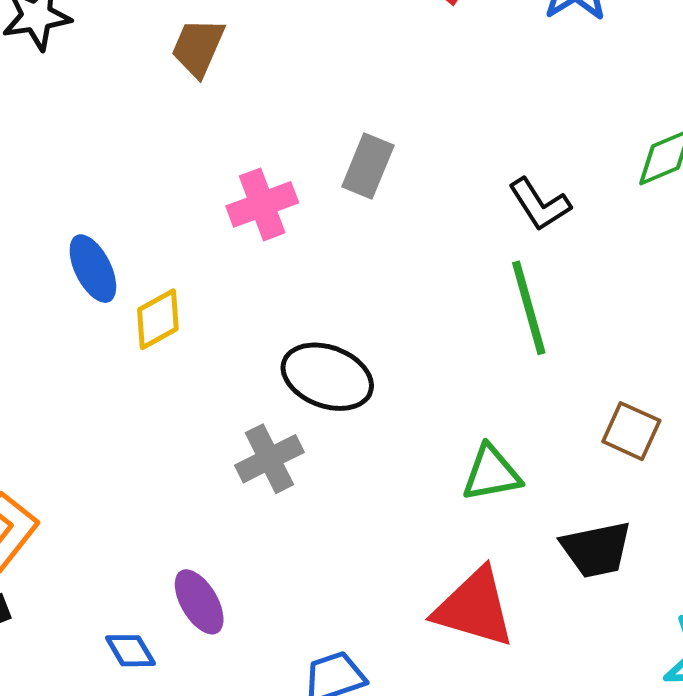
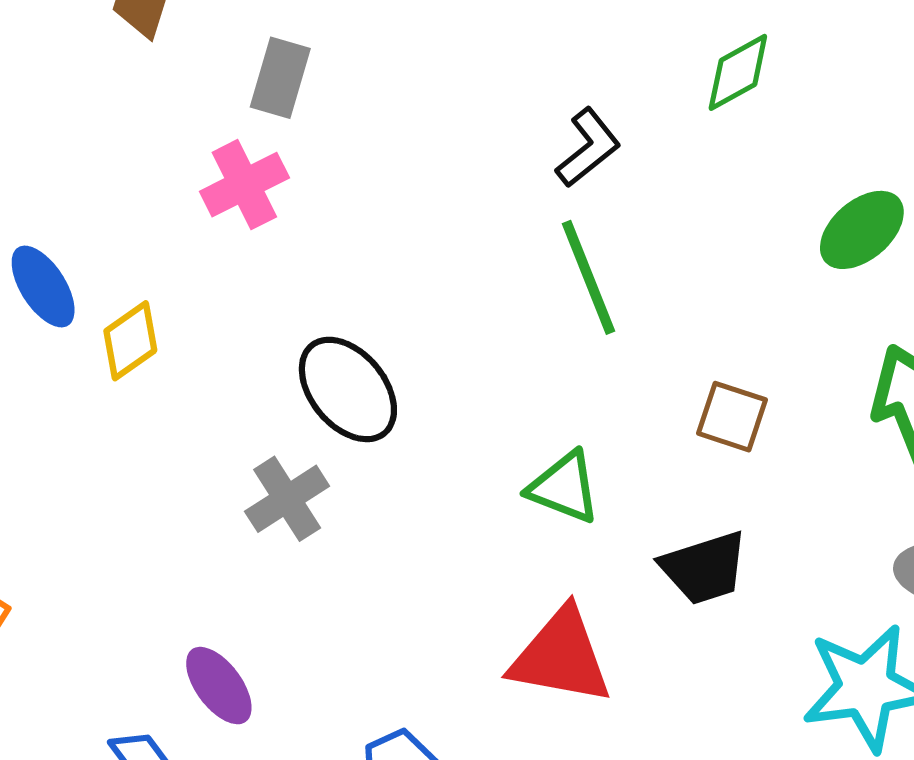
gray rectangle: (368, 166) -> (280, 78), moved
black L-shape: (539, 204) -> (588, 148), turned -90
black ellipse: (327, 377) -> (348, 389), turned 36
green triangle: (491, 473) -> (564, 487), turned 38

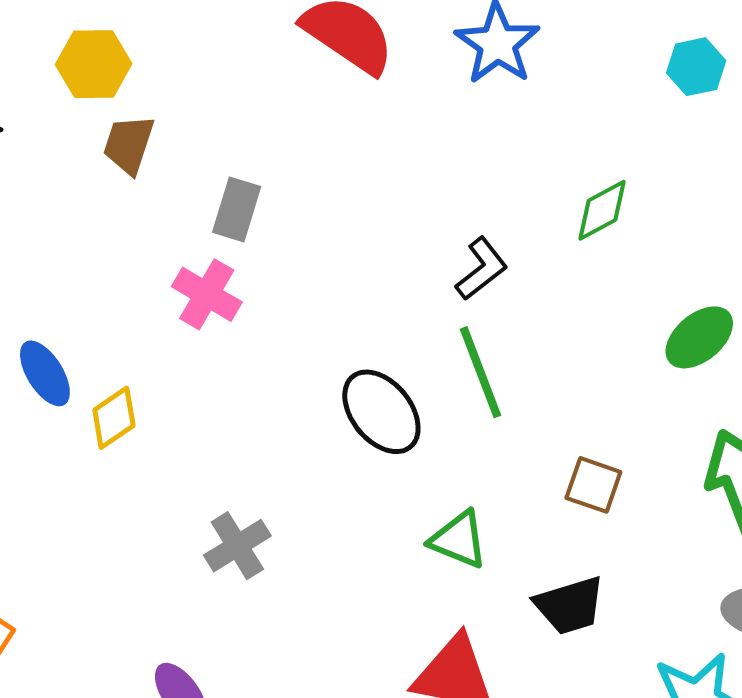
pink cross: (244, 185) -> (207, 294), turned -34
black ellipse: (348, 389) -> (381, 412), moved

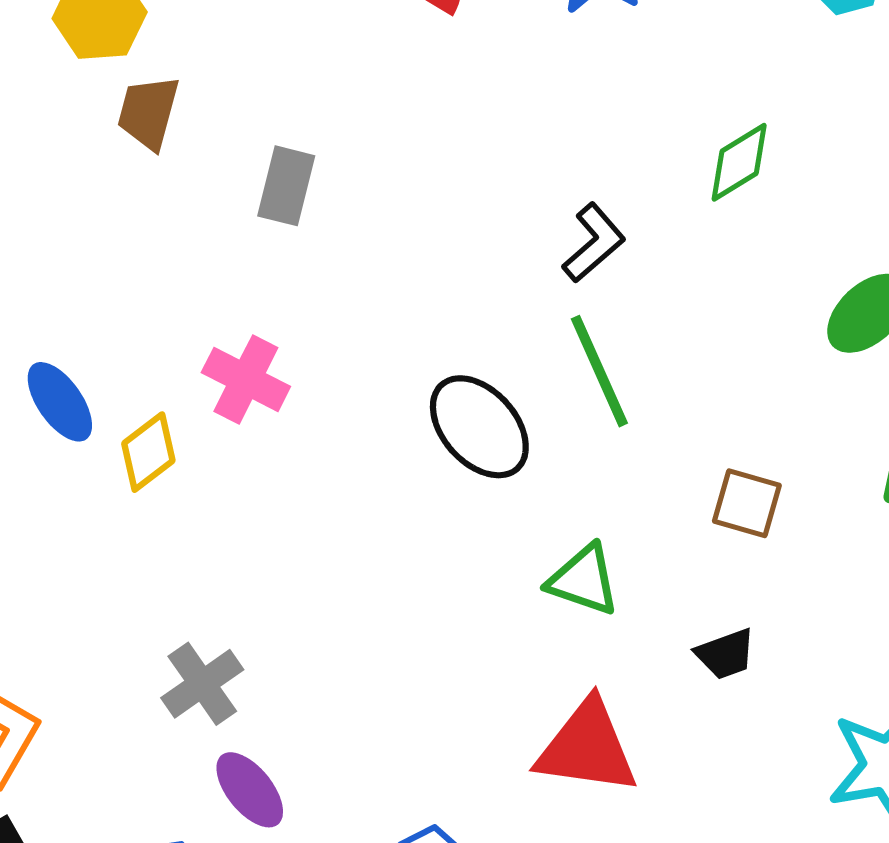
pink cross: (207, 294) -> (246, 379), moved
gray cross: (237, 546) -> (202, 684), moved
black trapezoid: (570, 605) -> (726, 654), size x0.7

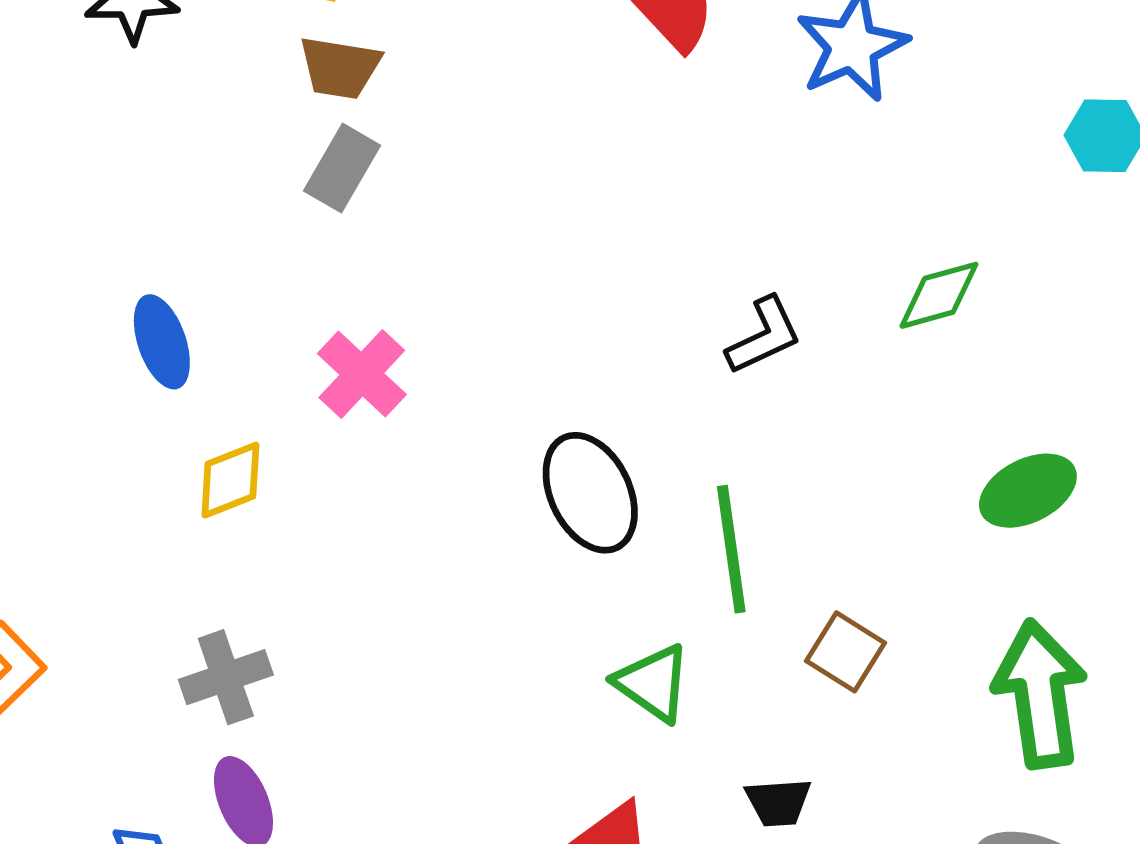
brown trapezoid: (148, 112) -> (340, 68), turned -112
gray rectangle: (286, 186) -> (342, 168), moved
green line: (599, 371) -> (731, 549), moved
yellow diamond: (148, 452) -> (230, 480), moved

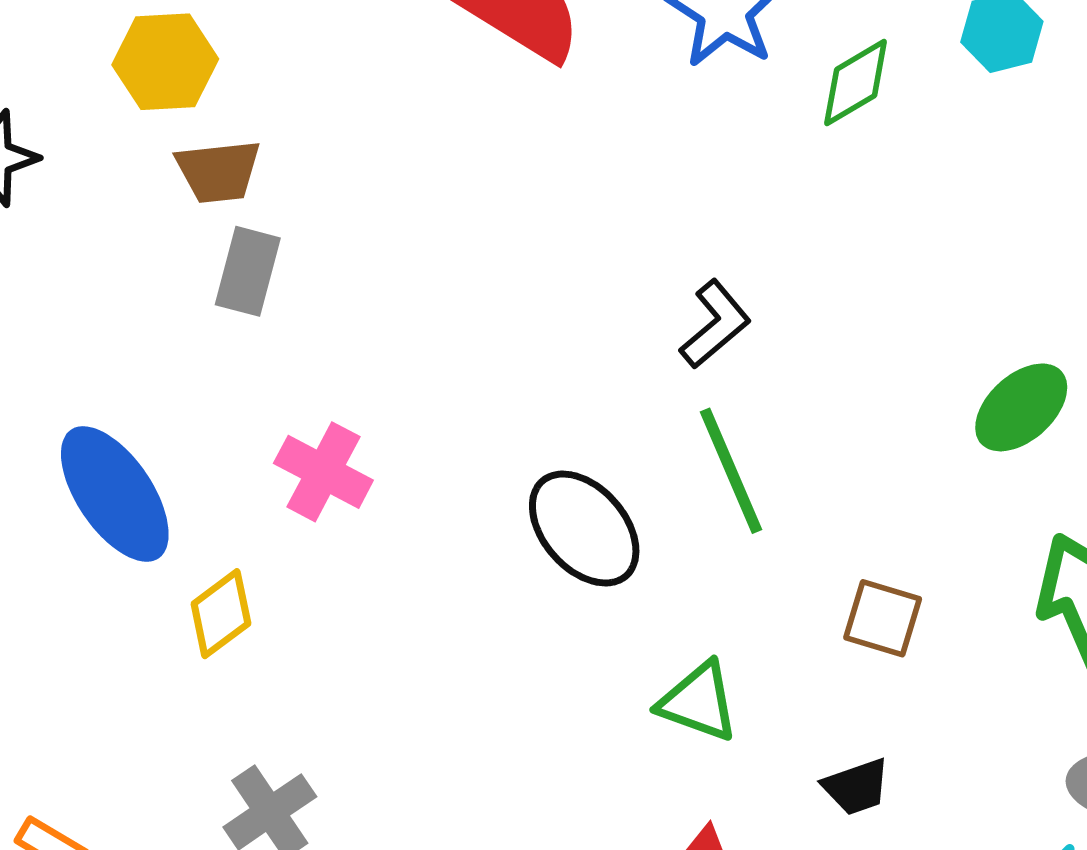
green diamond: (939, 295) -> (856, 82), moved
blue ellipse: (162, 342) -> (115, 494), size x1.5
green line: (731, 549) -> (731, 471), moved

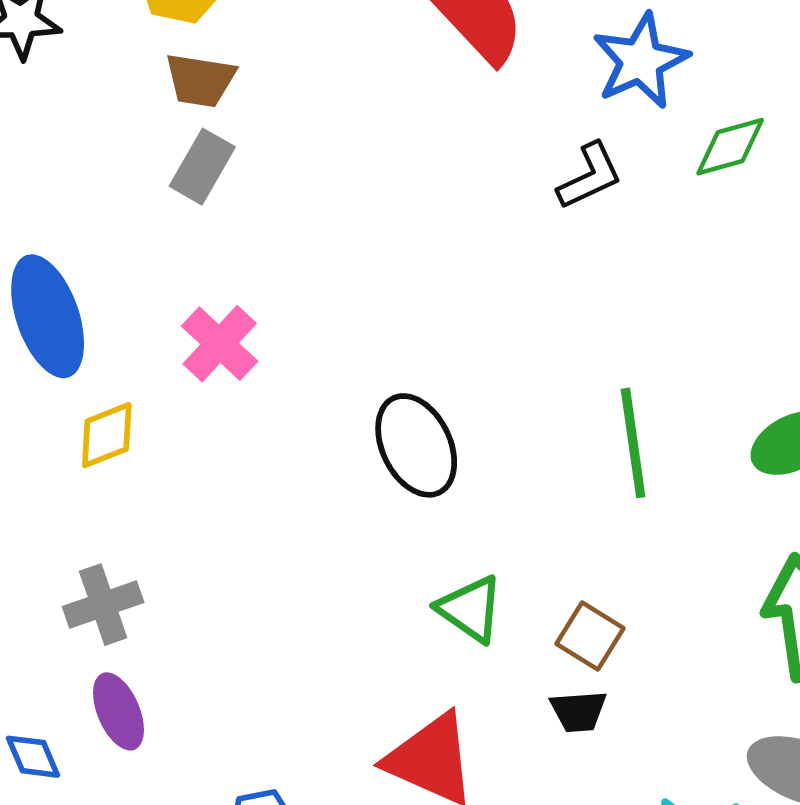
black L-shape: (715, 324) -> (590, 176), moved
green line: (731, 471) -> (633, 443), moved
brown square: (883, 618) -> (590, 636), moved

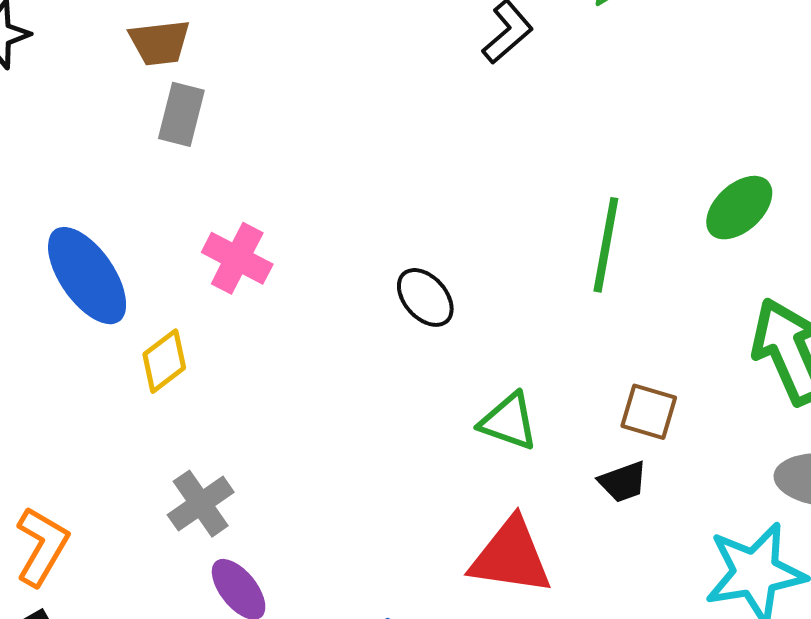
green line: (633, 443) -> (606, 245), turned 34
black ellipse: (416, 445) -> (425, 297), size x0.7
brown square: (590, 636) -> (649, 412), moved

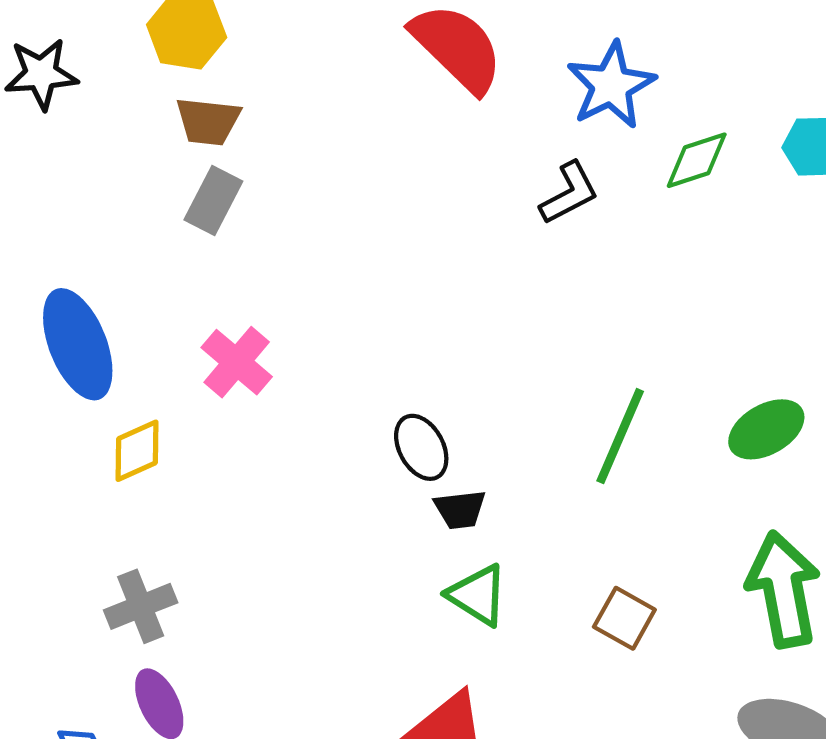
black trapezoid: (623, 482) -> (460, 509), moved

